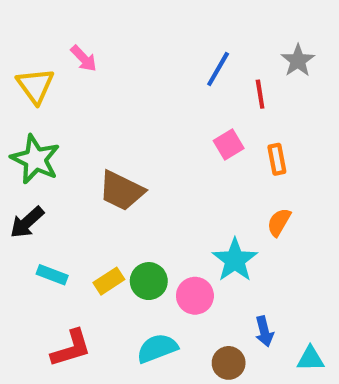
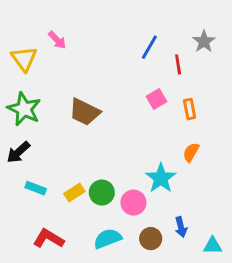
brown trapezoid: (121, 191) -> (85, 112), moved
red L-shape: (71, 348) -> (49, 239), turned -132
brown circle: (229, 363) -> (151, 239), moved

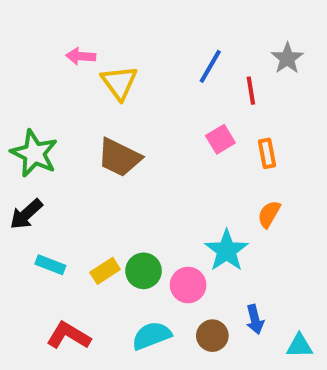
pink arrow: (57, 40) -> (81, 56), turned 138
yellow triangle: (24, 59) -> (119, 83), moved

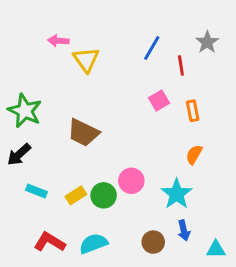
brown trapezoid: (119, 157) -> (83, 133), moved
cyan star: (227, 251) -> (177, 194), moved
pink circle: (188, 285) -> (131, 181), moved
cyan semicircle: (152, 336) -> (93, 244), moved

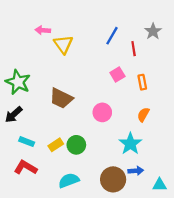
pink circle: (131, 181) -> (102, 112), moved
blue arrow: (184, 230) -> (136, 171), turned -80
red L-shape: (50, 242) -> (26, 168), moved
brown circle: (153, 242) -> (113, 179), size x1.5

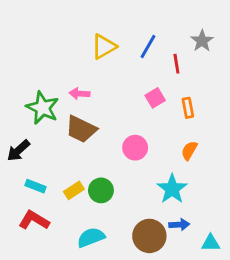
pink arrow: (43, 30) -> (80, 94), moved
yellow triangle: (63, 44) -> (104, 47), moved, turned 36
green star: (18, 82) -> (43, 108), moved

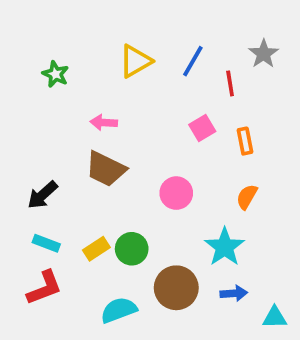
green star: (43, 108) -> (56, 74), moved, size x0.6
black arrow: (18, 151) -> (43, 195), moved
red L-shape: (34, 220) -> (44, 288), turned 128
brown circle: (149, 236) -> (176, 288), moved

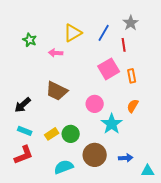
gray star: (264, 54) -> (131, 23), moved
pink arrow: (104, 122) -> (56, 53), moved
pink square: (202, 128) -> (109, 69), size x1.5
cyan star: (225, 247) -> (112, 124), moved

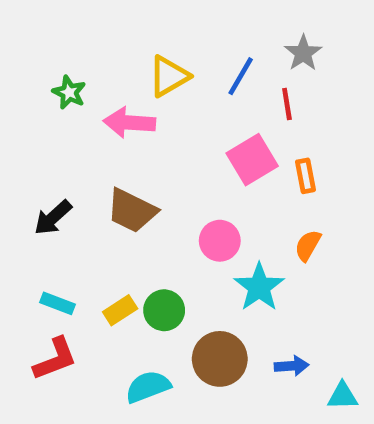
pink arrow: (56, 53) -> (129, 123), size x1.5
black arrow: (23, 105) -> (53, 218), moved

